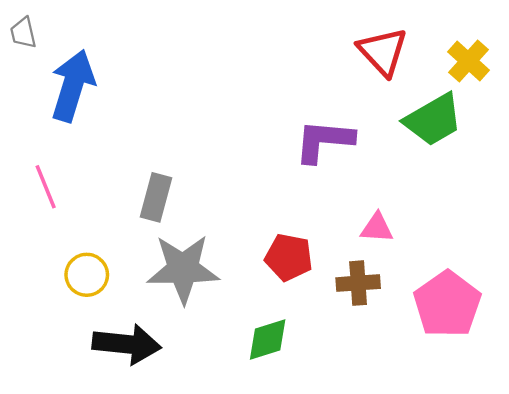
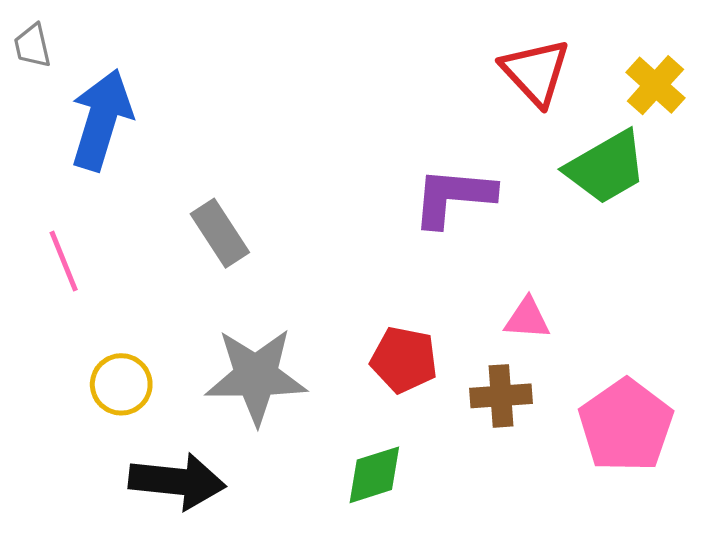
gray rectangle: (156, 197) -> (220, 233), moved, turned -48

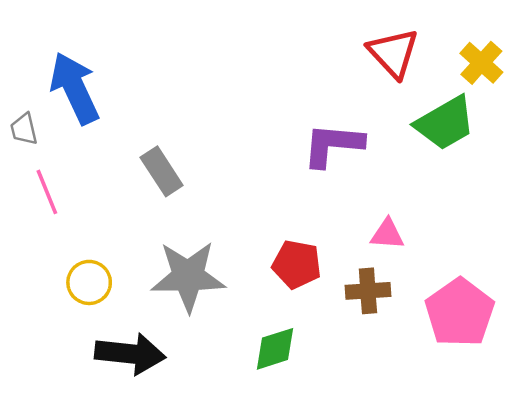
gray trapezoid: (32, 46) -> (24, 129), moved
blue arrow: (101, 120) -> (75, 88), turned -42

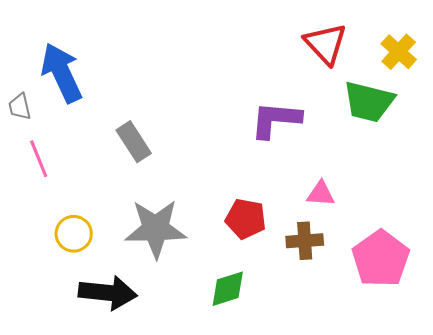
green trapezoid: (445, 123) -> (369, 102), turned 44

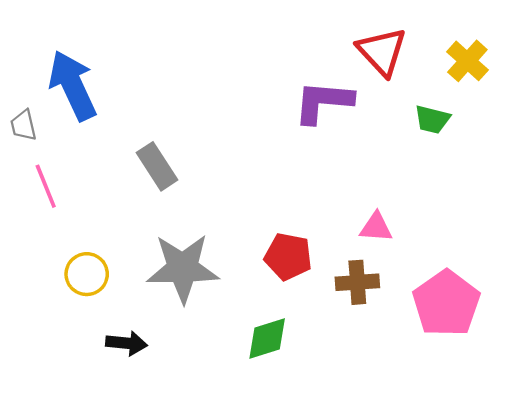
green trapezoid: (369, 102) -> (432, 119), size x0.6
purple L-shape: (276, 120) -> (323, 102), moved
black arrow: (108, 293) -> (127, 343), size x0.6

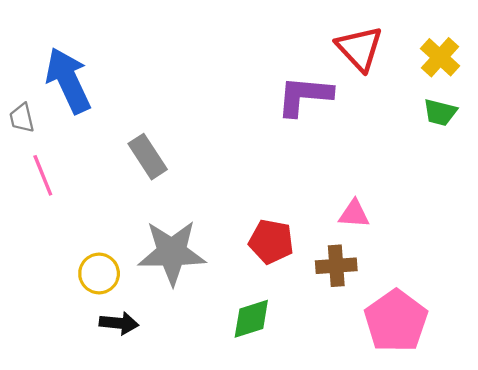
green trapezoid: (432, 119) -> (440, 112), moved
yellow circle: (87, 274) -> (99, 274), moved
pink pentagon: (446, 303) -> (396, 321), moved

